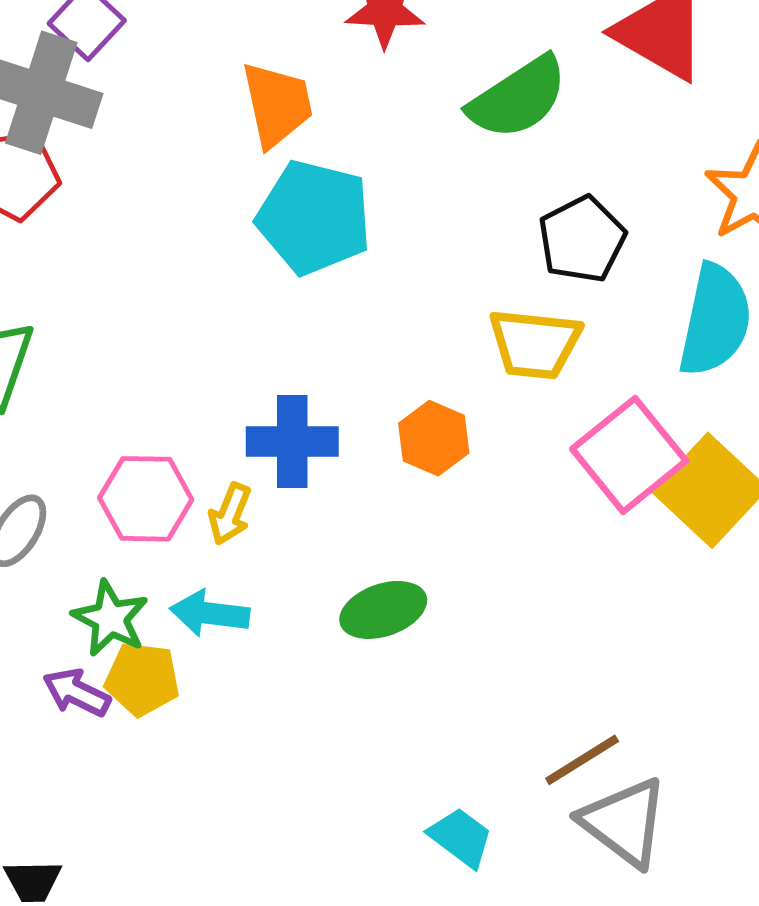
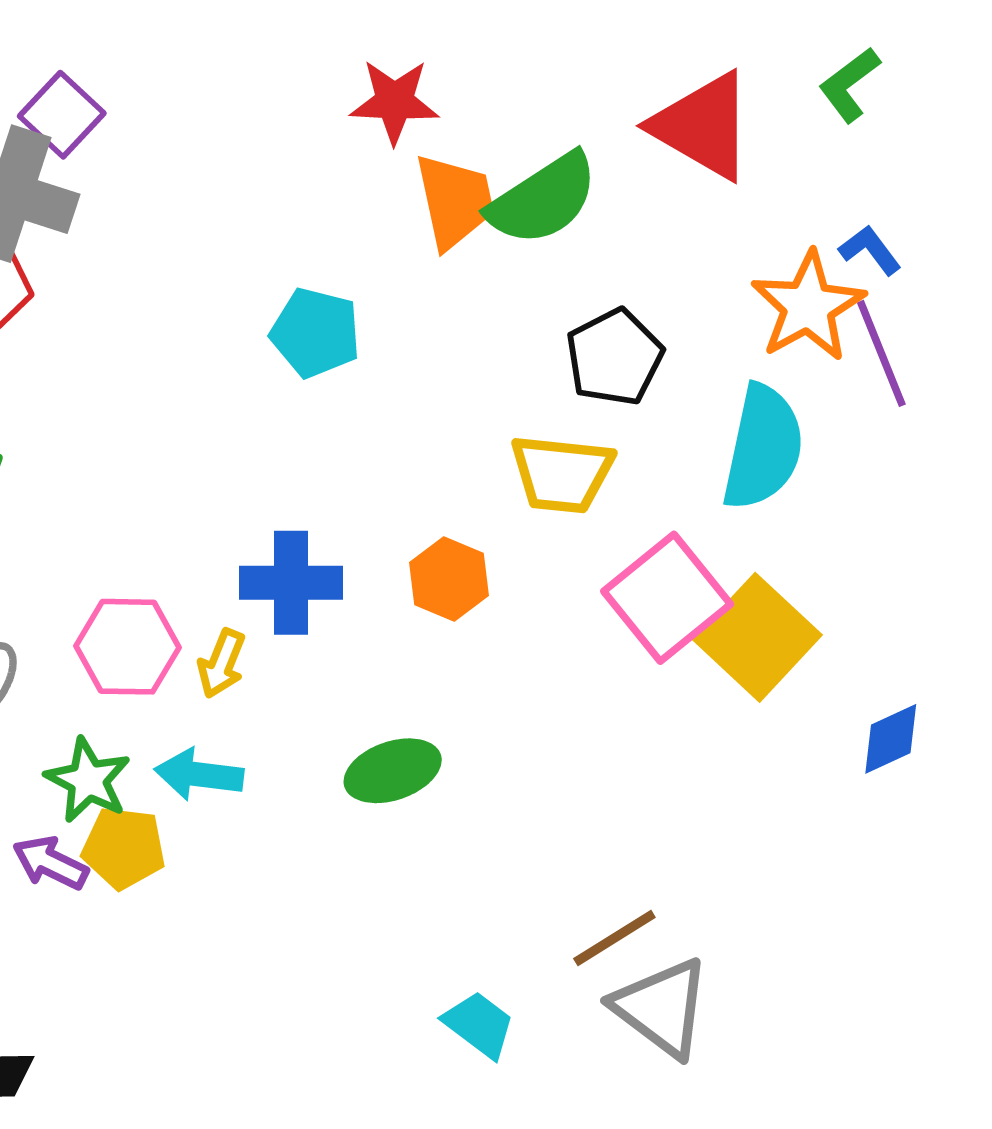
orange trapezoid: (277, 105) -> (455, 201), moved
cyan pentagon: (314, 217) -> (316, 333), size x0.7

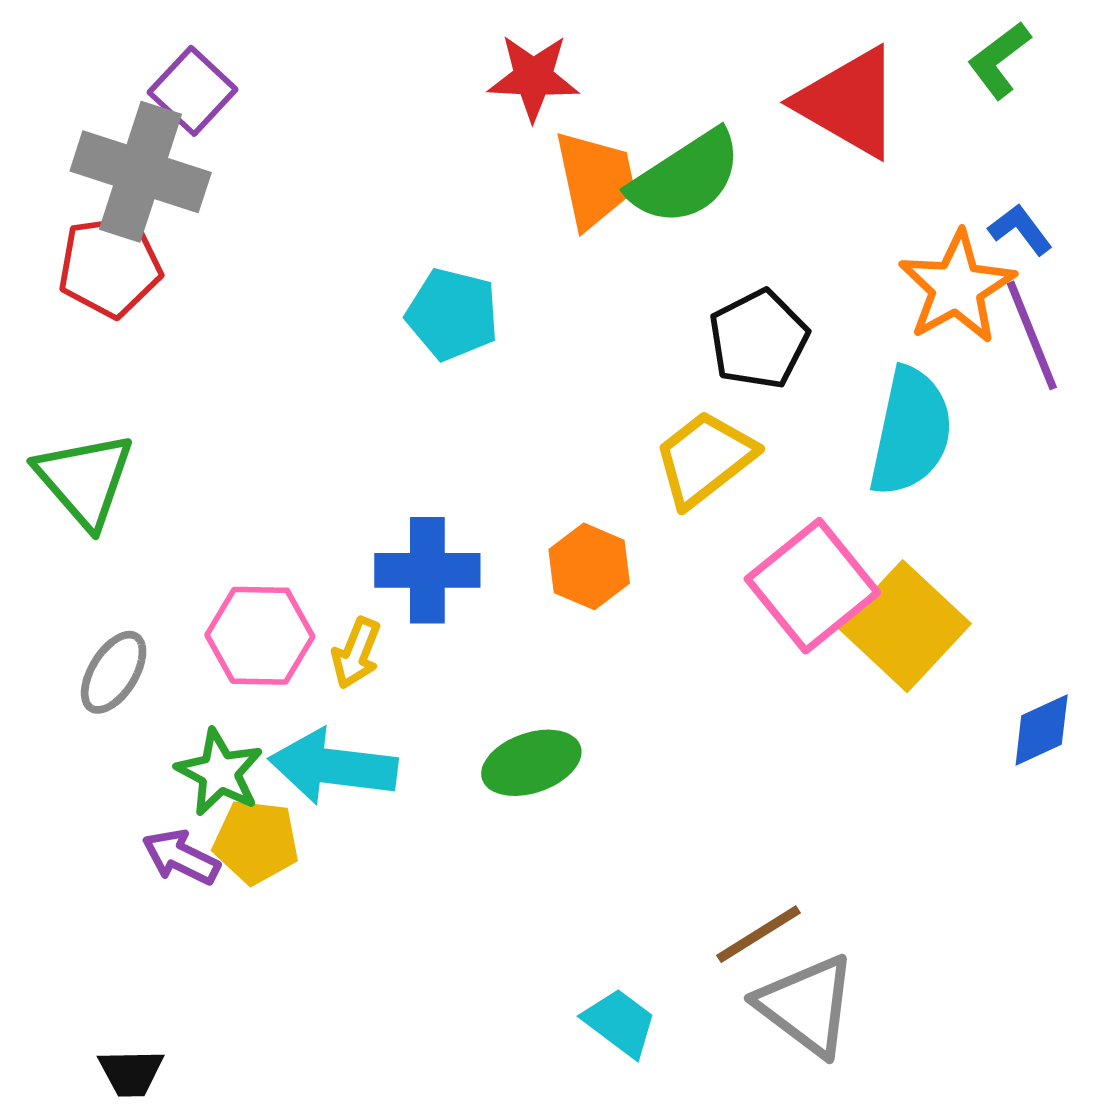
yellow trapezoid: (562, 474) -> (705, 459), turned 136
cyan arrow: (199, 775) -> (333, 767), size x1.4

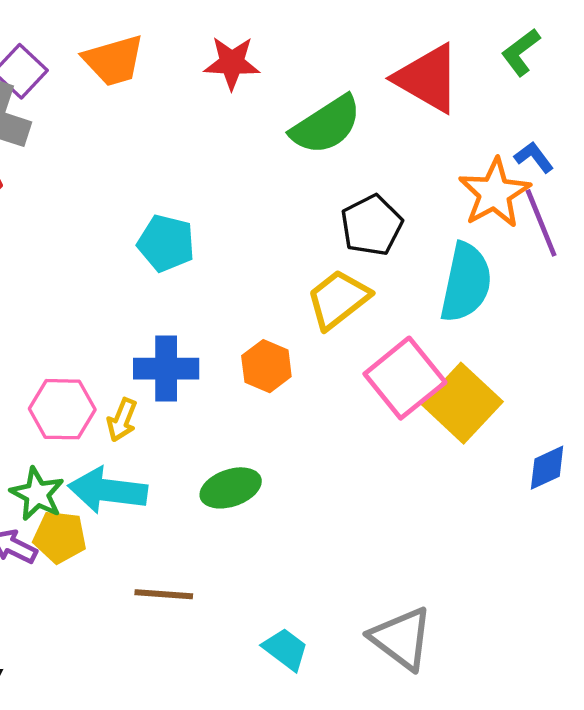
orange trapezoid: (595, 179) -> (114, 60), moved, turned 86
cyan pentagon: (452, 314) -> (166, 243), moved
brown line: (759, 934) -> (164, 594), moved, turned 36

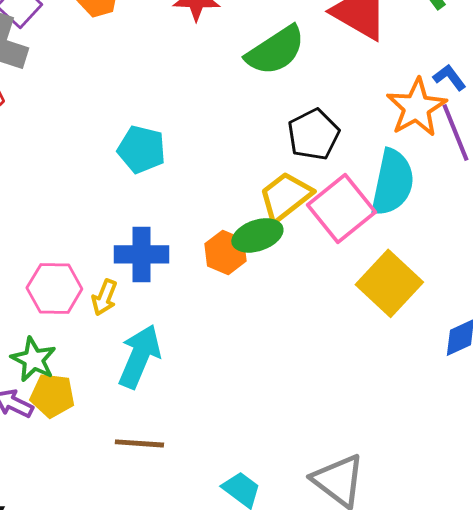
pink square: (405, 378) -> (341, 208), moved
green ellipse: (231, 488) -> (257, 235), moved
cyan arrow: (108, 490) -> (139, 356), moved, turned 106

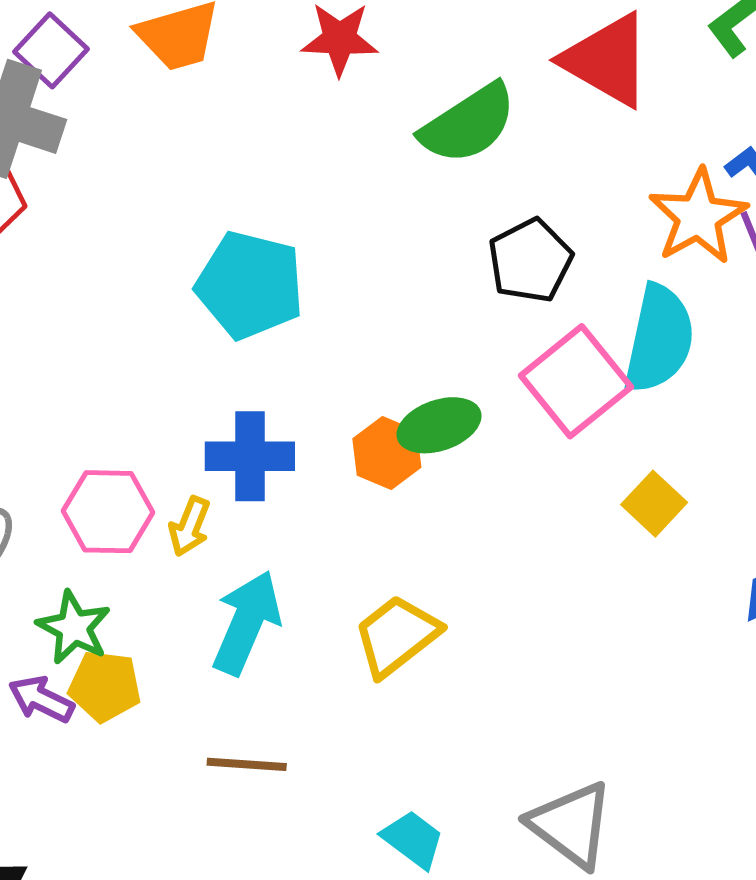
cyan pentagon: (141, 149) -> (250, 285), size x1.4
yellow trapezoid: (285, 196) -> (397, 636), moved
yellow square: (389, 283) -> (654, 504), size x0.6

